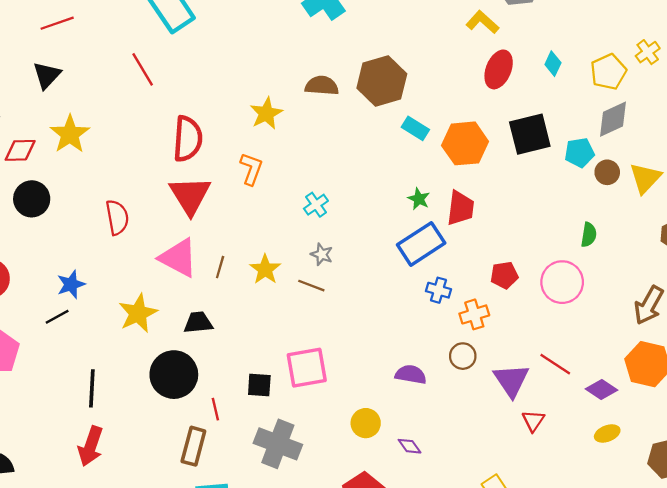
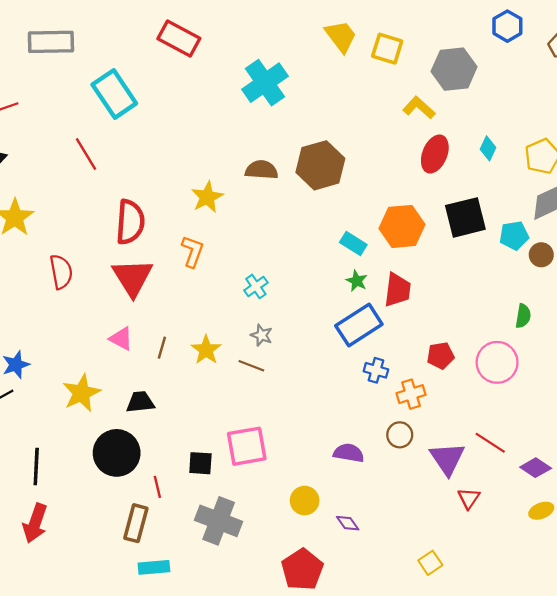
cyan rectangle: (415, 128) -> (353, 243), moved
red semicircle: (117, 217) -> (61, 272), moved
pink triangle: (178, 258) -> (121, 339), size x0.6

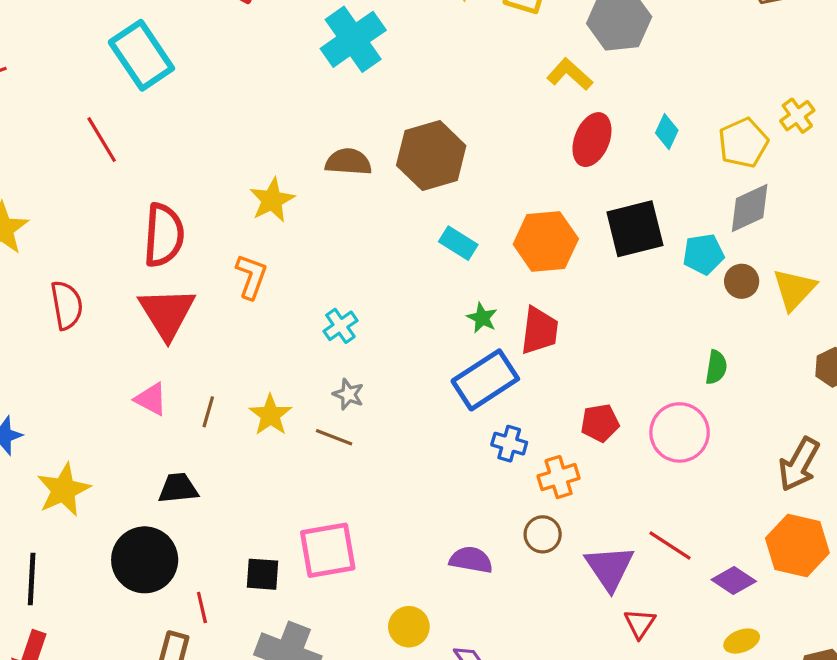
cyan rectangle: (353, 243) -> (458, 243), moved
yellow star: (81, 393) -> (63, 490), moved

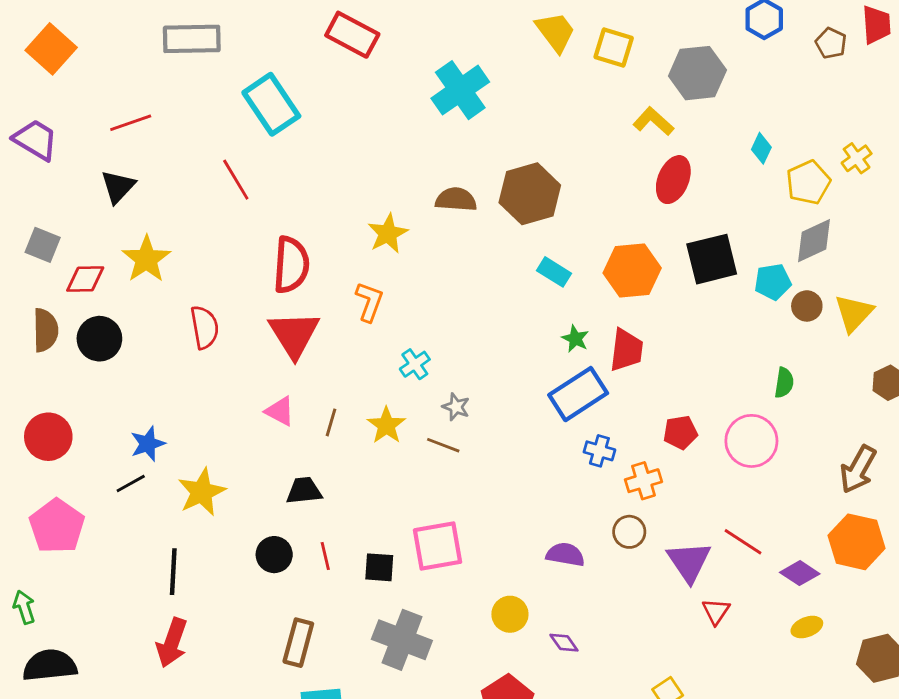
cyan diamond: (667, 132) -> (761, 148), moved
cyan cross: (340, 326) -> (415, 364), moved
black circle: (145, 560) -> (274, 555), size x0.6
red line: (202, 608) -> (325, 556), moved

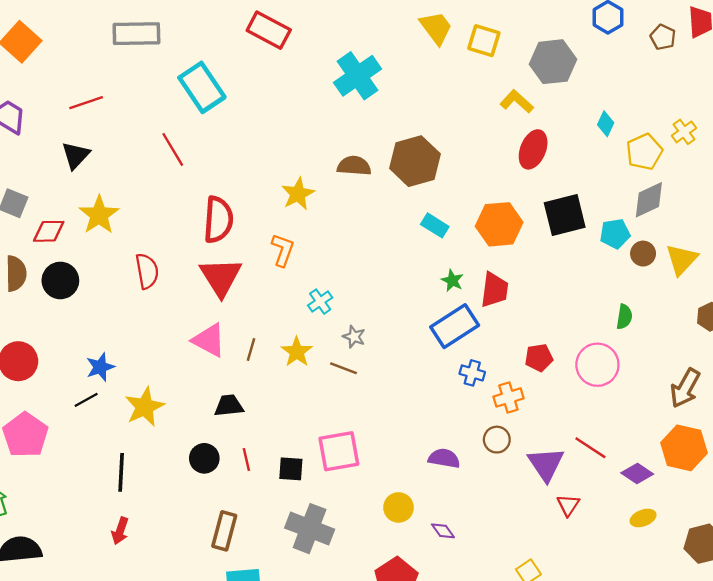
pink triangle: (280, 411) -> (209, 340), size x1.4
red arrow: (172, 643) -> (120, 531), size x0.7

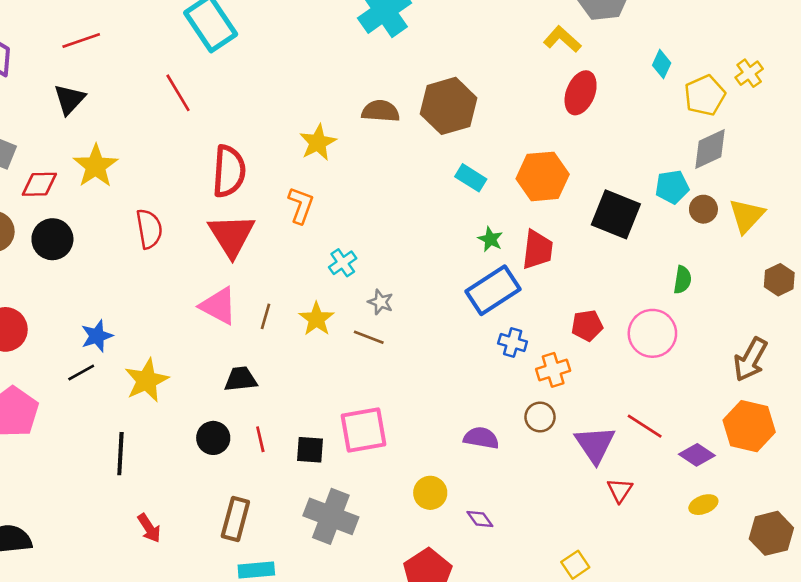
black square: (565, 215) -> (616, 214), moved, turned 36
red arrow: (120, 531) -> (149, 528), moved, turned -52

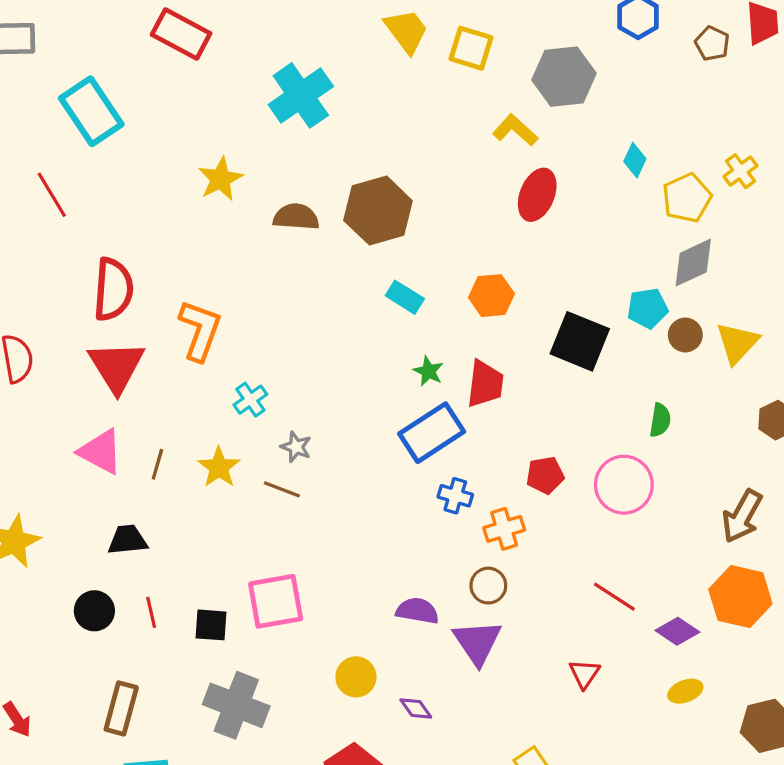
yellow star: (318, 142) -> (220, 179), moved
orange hexagon: (543, 176) -> (491, 296), size x0.7
orange L-shape: (301, 205) -> (200, 330), size x1.4
purple triangle: (595, 444) -> (477, 642), moved

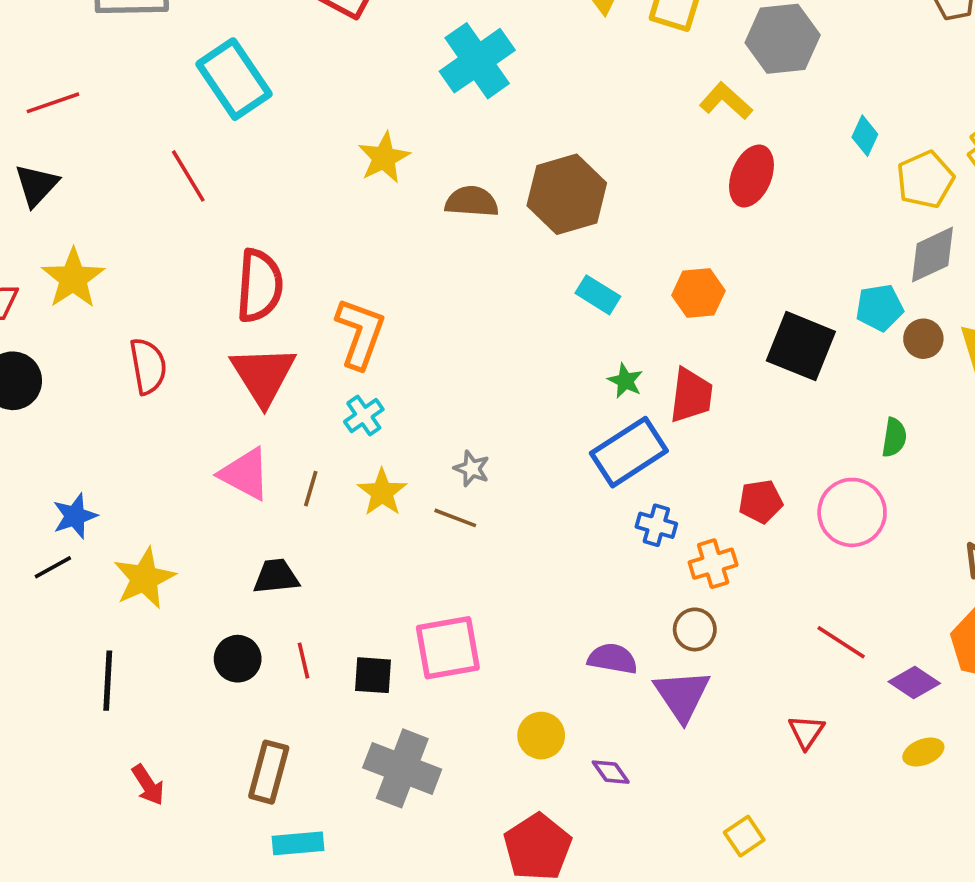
cyan cross: (250, 400) -> (364, 416), moved

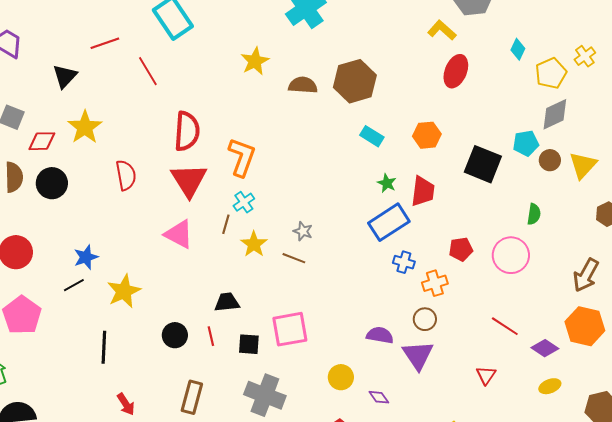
red line: (53, 103) -> (105, 43), moved
brown line: (311, 489) -> (226, 224), moved
black trapezoid: (276, 576) -> (227, 302), moved

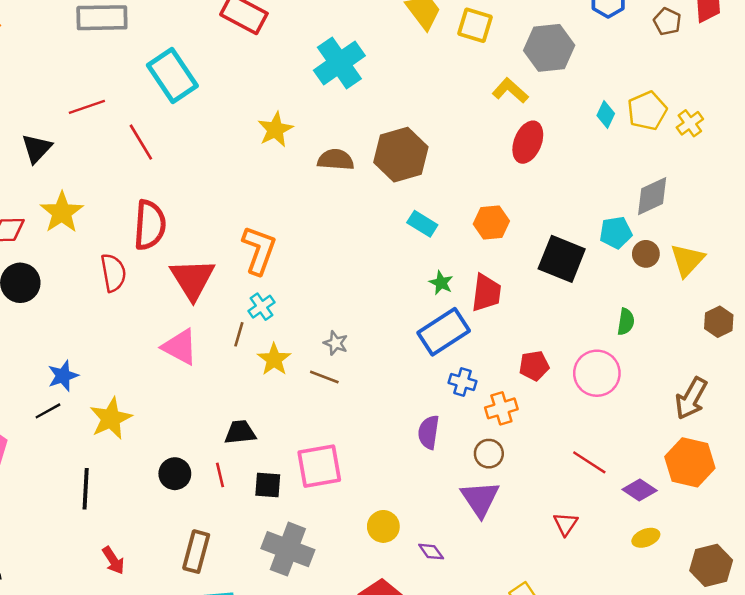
yellow pentagon: (551, 73) -> (647, 111), moved
red semicircle: (187, 131) -> (150, 225), moved
purple semicircle: (380, 335) -> (429, 432), moved, turned -92

